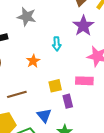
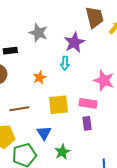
purple star: (83, 26) -> (74, 42), moved
yellow square: (55, 86) -> (58, 105), size x1.5
purple rectangle: (68, 101) -> (87, 123), moved

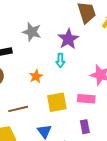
purple rectangle: (87, 123) -> (85, 127), moved

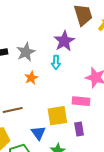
gray star: (32, 32) -> (26, 52), moved, turned 30
yellow square: (57, 102) -> (57, 116), moved

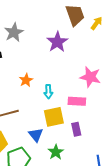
gray star: (26, 52) -> (14, 32), moved
cyan arrow: (56, 62) -> (48, 92), moved

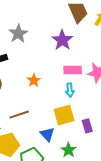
cyan arrow: (48, 92) -> (70, 90), moved
pink rectangle: (77, 101) -> (73, 70), moved

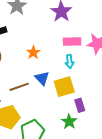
purple rectangle: (87, 126) -> (80, 105), moved
blue triangle: (47, 134) -> (42, 78), moved

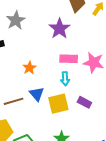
purple rectangle: (80, 105) -> (84, 102), moved, turned -48

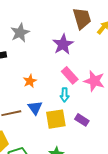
pink rectangle: (69, 59) -> (70, 75), turned 42

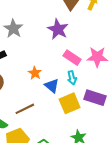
blue triangle: (35, 108) -> (52, 86), moved
purple rectangle: (82, 120) -> (95, 98), size x1.5

